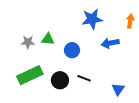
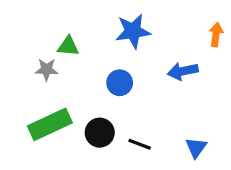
blue star: (92, 19) -> (133, 31), moved
green triangle: (48, 39) -> (68, 46), moved
black line: (84, 78) -> (140, 144), moved

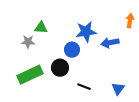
blue star: (133, 31) -> (86, 32), moved
black circle: (100, 133) -> (60, 68), moved

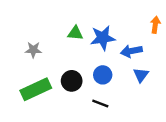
green triangle: (41, 28) -> (75, 33), moved
blue circle: (72, 50) -> (103, 75), moved
blue triangle: (118, 89) -> (141, 75), moved

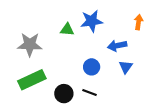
blue star: (103, 38) -> (92, 21), moved
gray star: (33, 50) -> (30, 45), size x1.6
black circle: (72, 81) -> (64, 94), moved

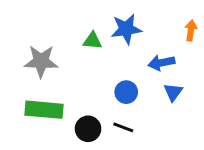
green rectangle: (32, 80) -> (44, 110), turned 30

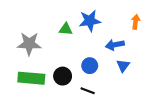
black circle: (88, 129) -> (63, 76), moved

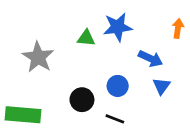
gray star: (29, 44) -> (38, 57), turned 30
blue arrow: (115, 45) -> (151, 59), turned -144
green rectangle: (31, 78) -> (23, 115), moved

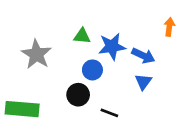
blue star: (118, 27) -> (112, 47), moved
blue circle: (118, 86) -> (92, 70), moved
blue triangle: (161, 86) -> (143, 82), moved

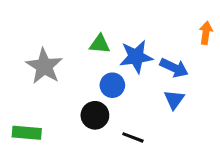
green rectangle: (22, 109) -> (27, 133), size x0.7

